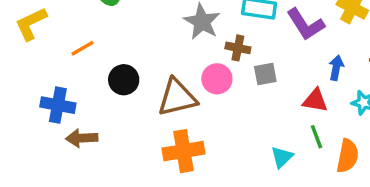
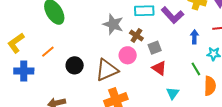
brown cross: (238, 48) -> (136, 36), turned 32
red triangle: (315, 100) -> (159, 68), moved, turned 35
blue cross: (58, 105) -> (24, 71), moved
green line: (317, 137) -> (196, 69), moved

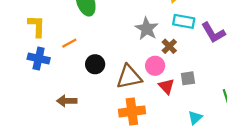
yellow L-shape: (16, 43) -> (37, 26), turned 115
gray square: (155, 48) -> (188, 78), moved
red triangle: (159, 68) -> (166, 86), moved

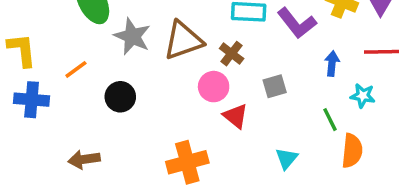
gray star: (147, 29) -> (132, 36), moved
brown triangle: (129, 77) -> (183, 40), moved
gray square: (188, 78) -> (275, 86), moved

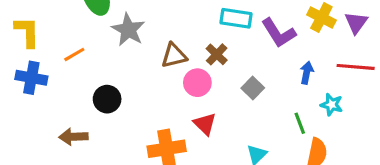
brown triangle: (183, 40) -> (174, 56), moved, size x0.7
gray square: (275, 86) -> (253, 88), turned -35
black circle: (120, 97) -> (107, 99), moved
red triangle: (235, 116) -> (205, 124), moved

